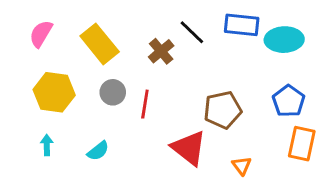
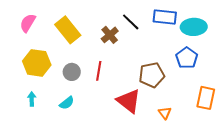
gray circle: (113, 92) -> (72, 72), moved
blue pentagon: (289, 101) -> (187, 58), moved

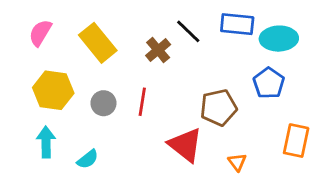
cyan arrow: (32, 99) -> (46, 142), size x1.5
cyan semicircle: (67, 103) -> (88, 159), moved

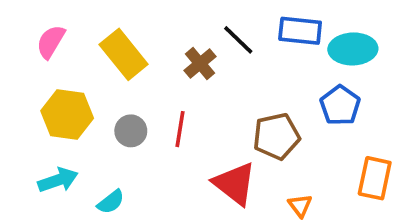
cyan arrow: (46, 142) -> (58, 180), turned 72

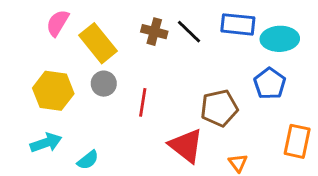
pink semicircle: (51, 42) -> (58, 23), moved
brown cross: (200, 64) -> (154, 32), moved, turned -35
gray circle: (131, 131) -> (104, 84), moved

